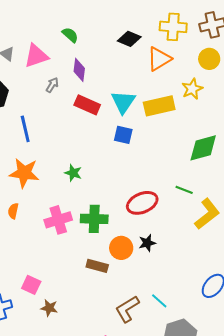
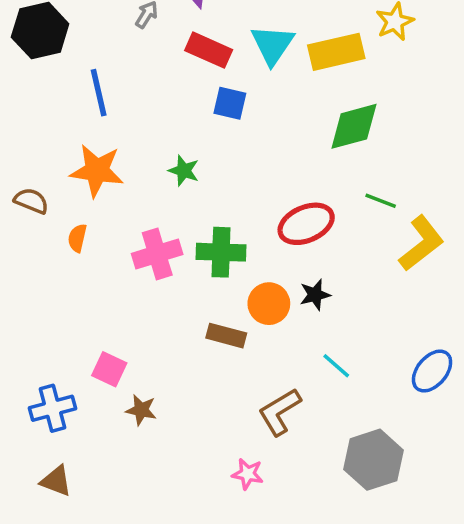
blue square: (123, 135) -> (230, 103), moved
green diamond: (203, 148) -> (354, 126), moved
cyan line: (159, 301) -> (336, 366), moved

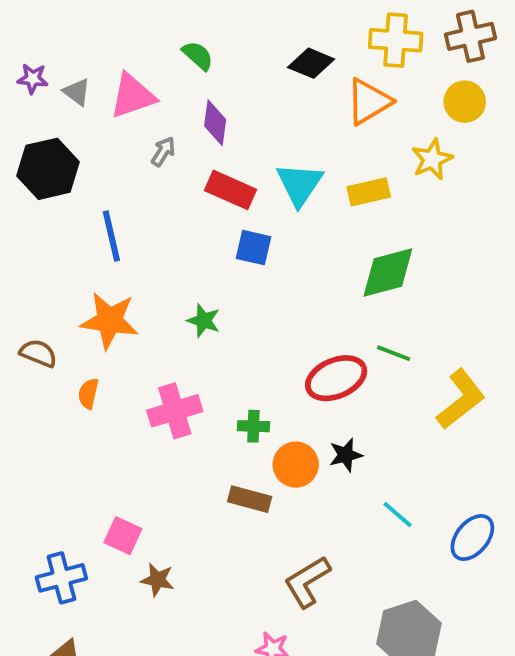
yellow rectangle: (336, 52) -> (369, 192), size x0.7
green line: (381, 201) -> (394, 353), moved
green cross: (221, 252) -> (253, 426), moved, size x0.6
cyan line: (336, 366) -> (397, 514), moved

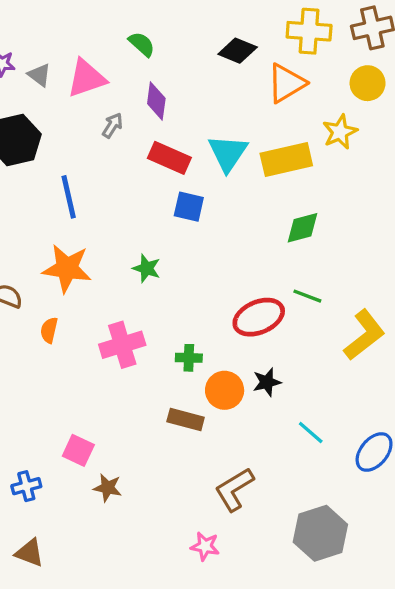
yellow rectangle: (369, 192) -> (286, 160), size x1.4
green diamond: (388, 273) -> (303, 228), size x0.7
blue cross: (61, 578) -> (26, 486), size x0.7

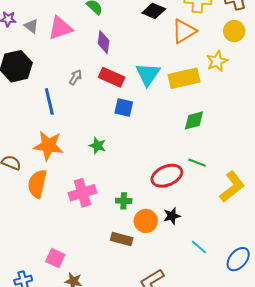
gray arrow: (112, 125) -> (75, 77), moved
orange semicircle: (49, 330) -> (37, 184), size x1.8

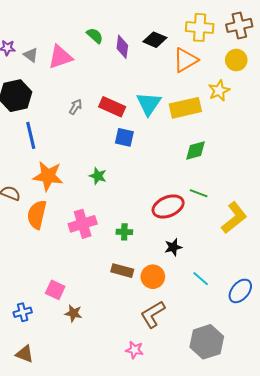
purple diamond: (104, 42) -> (122, 47), moved
blue line: (49, 101) -> (31, 135), moved
orange circle: (146, 221) -> (153, 277), moved

